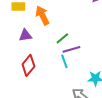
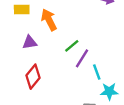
purple line: (71, 49) -> (82, 58), turned -42
cyan line: (64, 61) -> (97, 72), moved

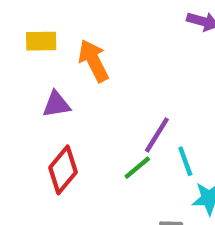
green line: (72, 46) -> (137, 168), moved

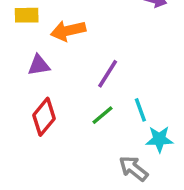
orange arrow: (94, 61) -> (68, 31), turned -76
purple line: (157, 135) -> (108, 74), moved

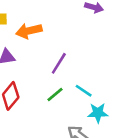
cyan line: (140, 110) -> (84, 91), turned -36

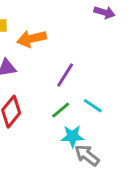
cyan star: (98, 113) -> (72, 136), moved

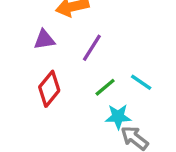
purple line: (65, 75) -> (92, 48), moved

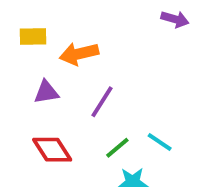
red diamond: (49, 89) -> (52, 150), turned -72

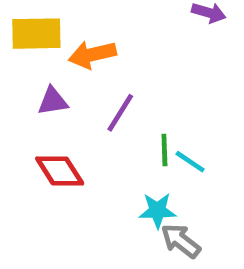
yellow rectangle: (33, 36) -> (36, 34), size x1.5
green line: (117, 148) -> (164, 150), moved, turned -52

